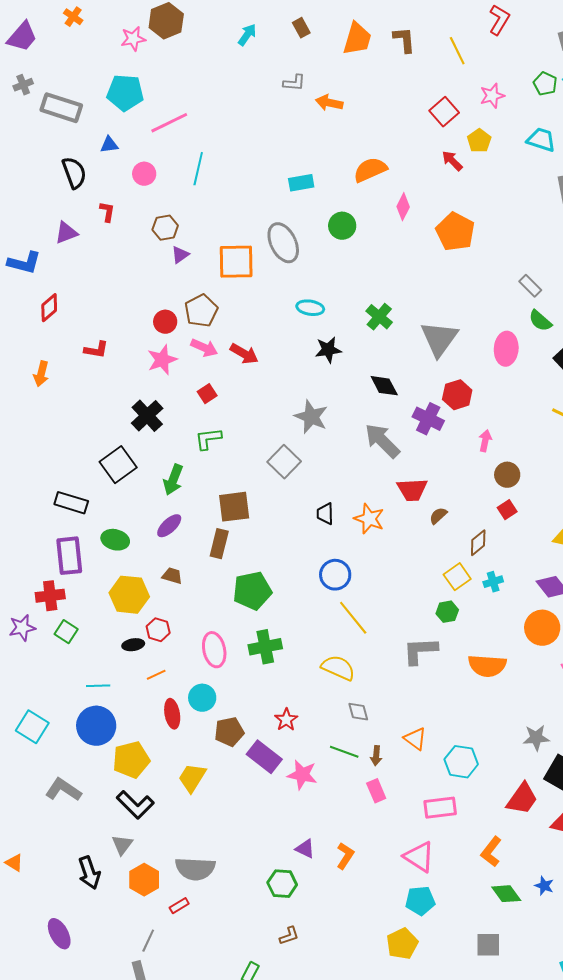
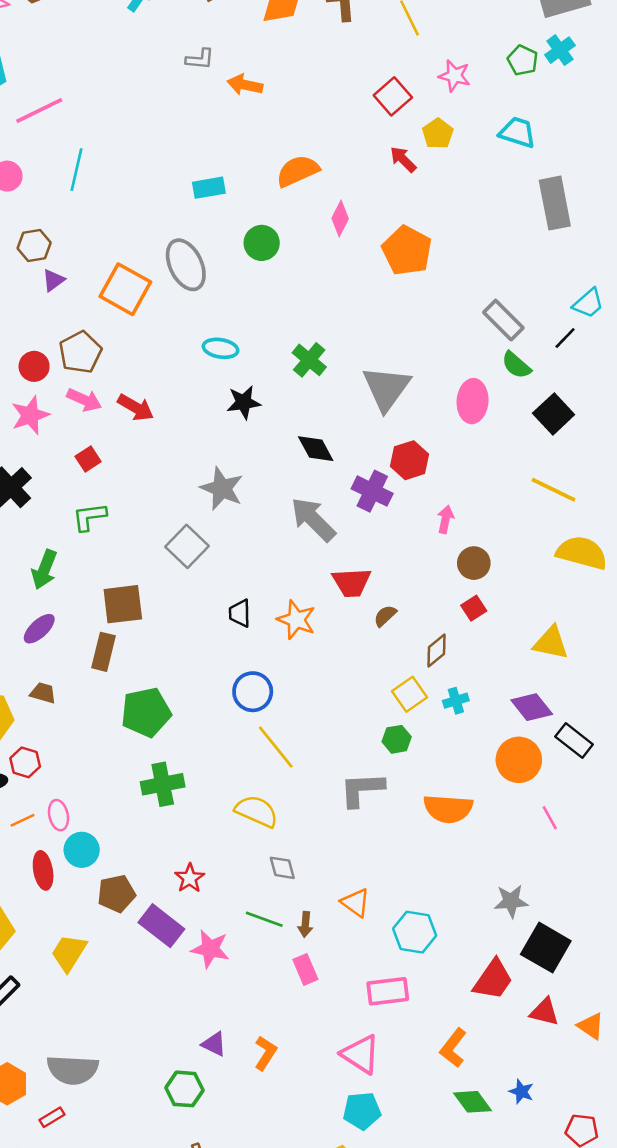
pink star: (492, 96) -> (455, 76), turned 30
orange square: (236, 262) -> (125, 289), turned 30
gray rectangle: (530, 286) -> (503, 320), size x1.4
pink ellipse: (214, 650) -> (58, 815), moved, size x0.7

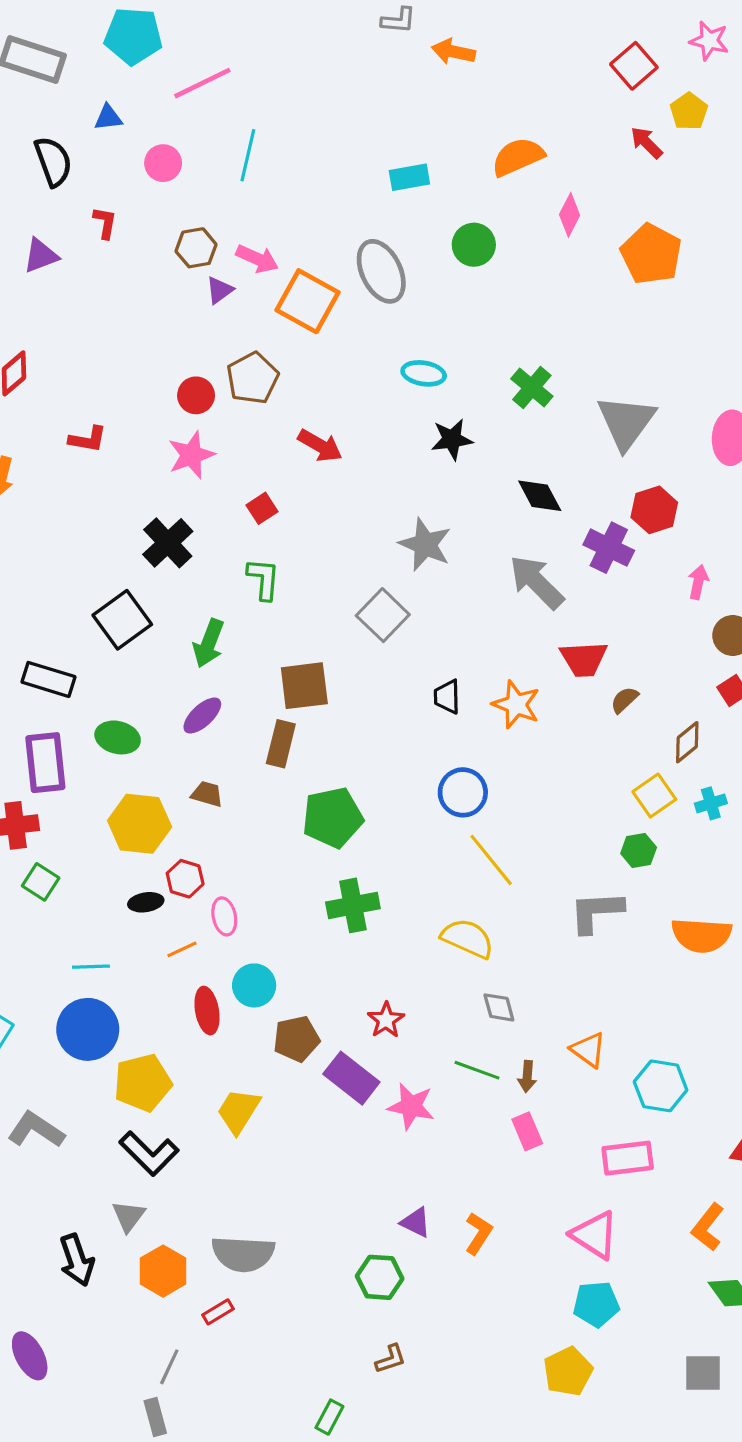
pink arrow: (84, 400) -> (257, 259), moved
green L-shape: (89, 517) -> (264, 579), turned 102
pink ellipse: (58, 815) -> (224, 916), moved

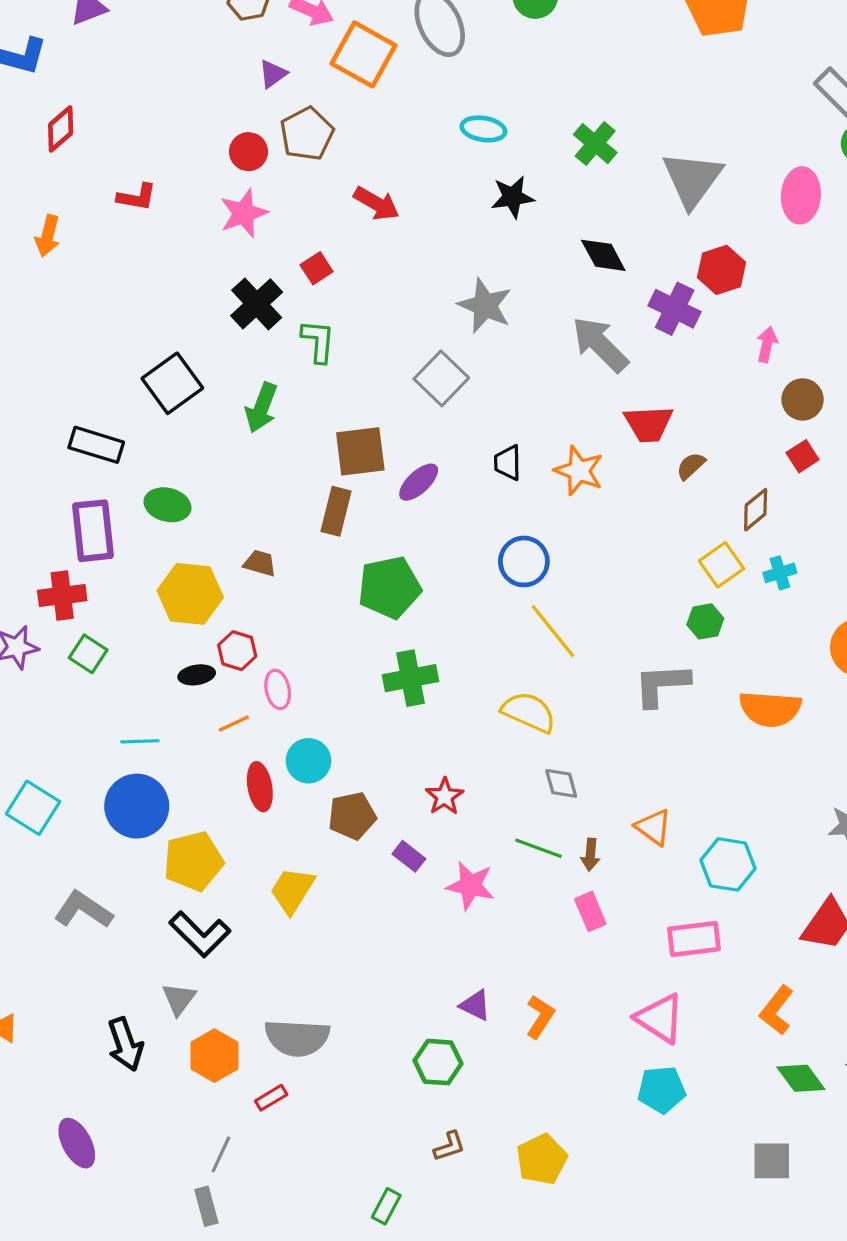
purple triangle: (220, 290) -> (273, 74), moved
black cross: (168, 543) -> (257, 304), moved
purple ellipse: (202, 716) -> (419, 482), moved
purple rectangle: (351, 1078) -> (409, 856), size x0.6
yellow pentagon: (568, 1372) -> (542, 1159), moved

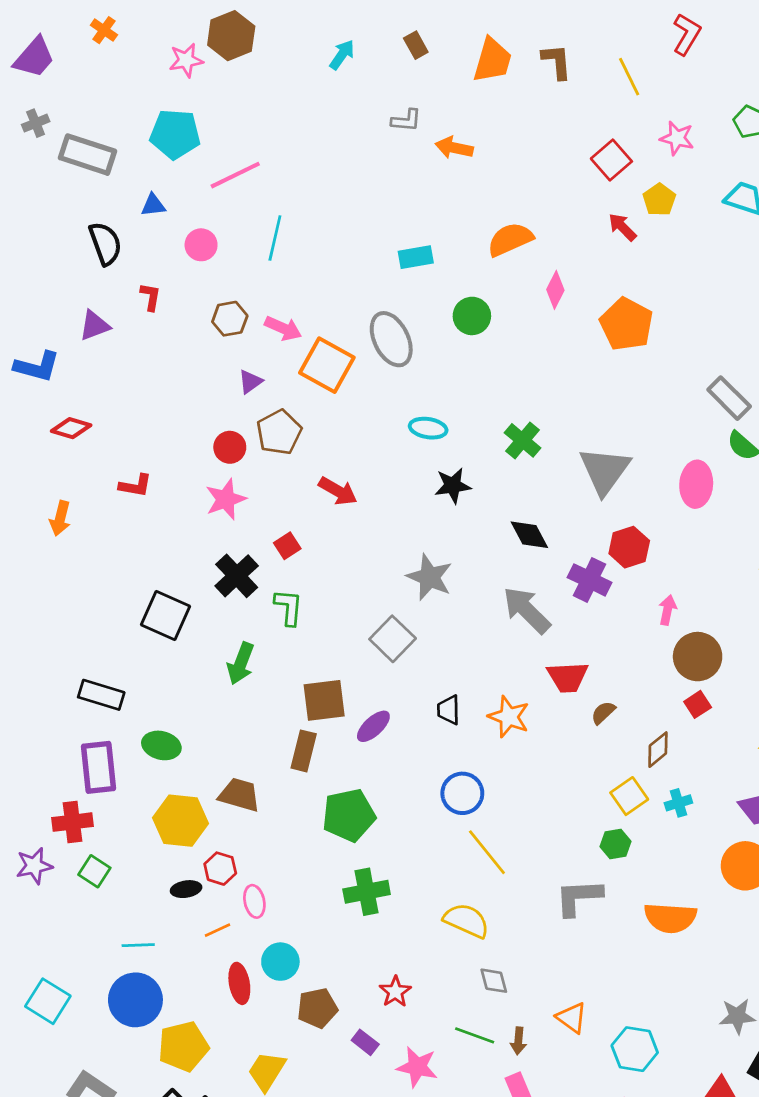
red diamond: (61, 129) -> (71, 428), turned 57
black square: (172, 383) -> (166, 616), moved, turned -30
brown circle: (803, 399) -> (698, 657), size x1.4
brown trapezoid: (260, 563) -> (239, 795), size x1.5

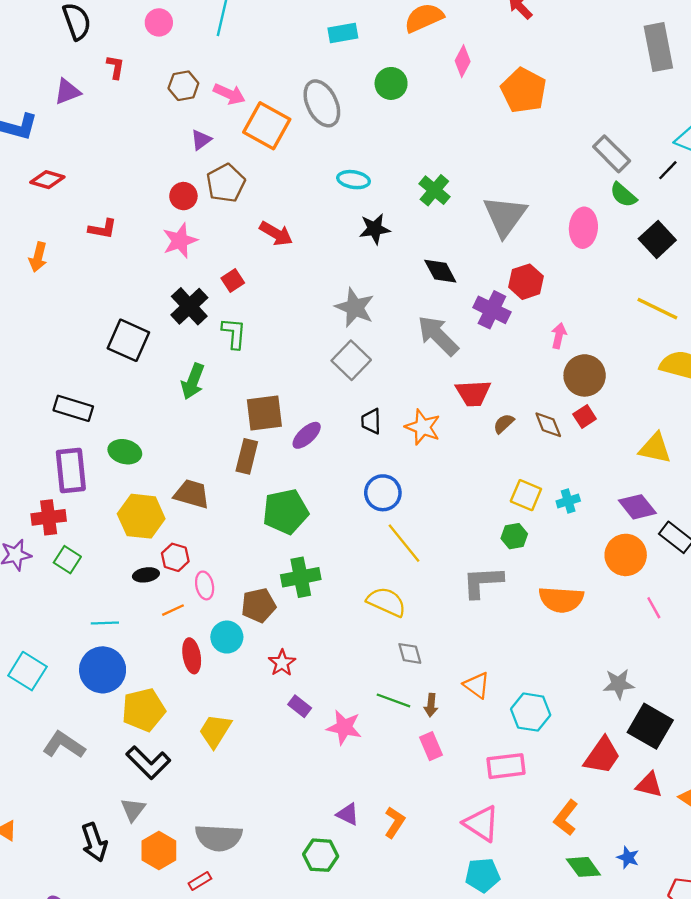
gray square: (393, 639) -> (351, 360), moved
brown diamond: (658, 750) -> (548, 425), moved, turned -72
yellow square: (629, 796) -> (526, 495), turned -32
red star: (395, 992) -> (282, 663), moved
brown pentagon: (317, 1008) -> (259, 605), moved

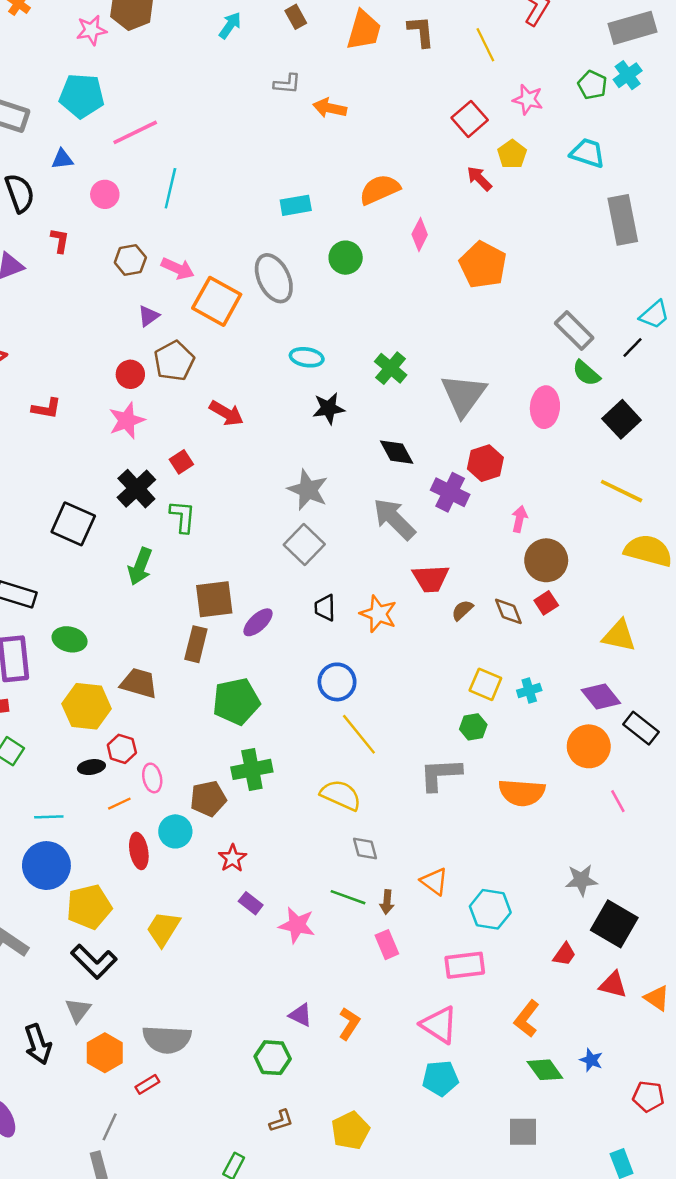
red trapezoid: (602, 756) -> (564, 954), size x0.6

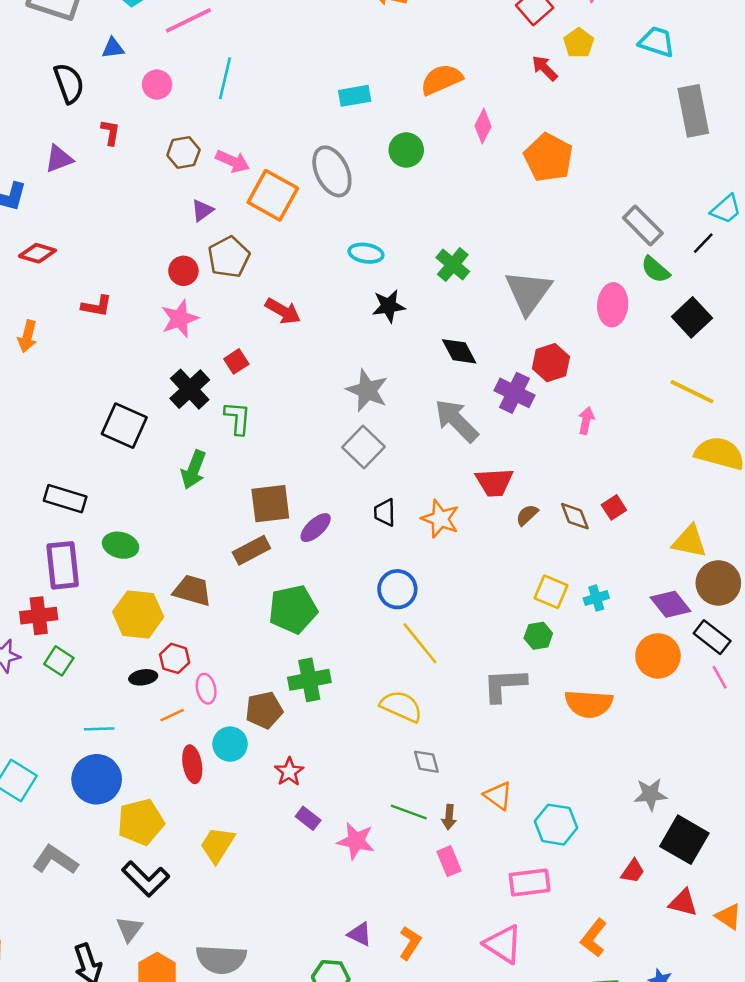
brown circle: (546, 560) -> (718, 583), moved
brown rectangle: (196, 644) -> (251, 550), turned 48
pink line: (618, 801) -> (720, 677), moved

